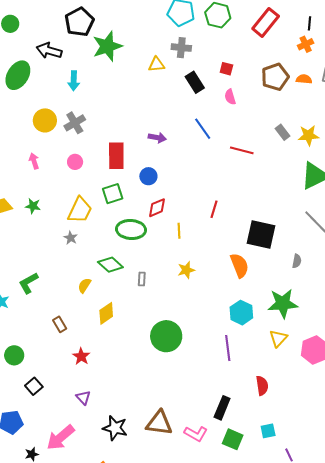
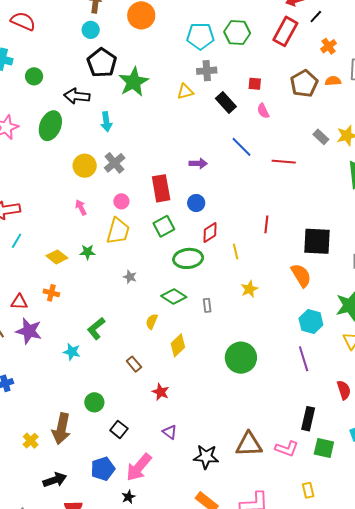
black line: (310, 23) -> (316, 17), moved, turned 48
yellow trapezoid: (80, 210) -> (118, 231), moved
pink arrow: (60, 438) -> (139, 467), moved

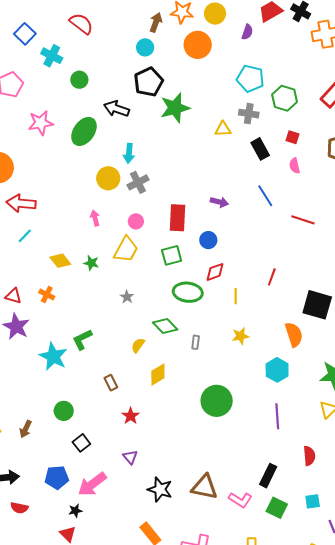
green hexagon: (237, 33) -> (285, 98), moved
cyan arrow: (106, 122) -> (129, 153), moved
cyan hexagon: (311, 322) -> (277, 370), moved
cyan star: (72, 352) -> (53, 357), size x1.6
brown arrow: (61, 429) -> (26, 429), size x0.6

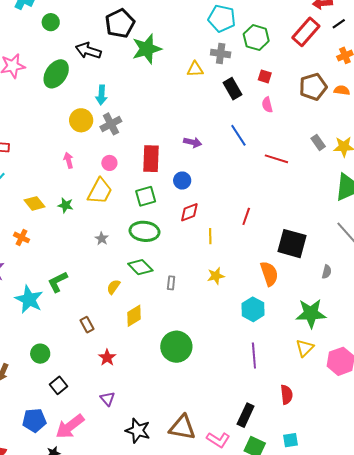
green ellipse: (188, 292) -> (144, 231), moved
green circle: (217, 401) -> (176, 347), moved

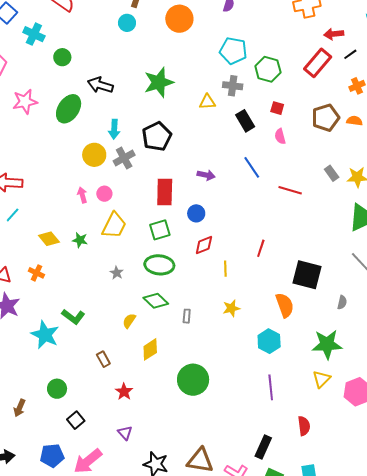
black pentagon: (120, 23) -> (157, 136), moved
pink circle: (109, 163) -> (104, 194), moved
green L-shape: (58, 282) -> (73, 317), turned -115

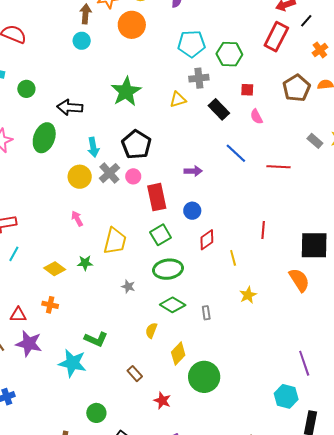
pink circle: (104, 194) -> (133, 176), moved
cyan hexagon: (269, 341) -> (286, 396), moved
green circle: (193, 380) -> (204, 377), moved

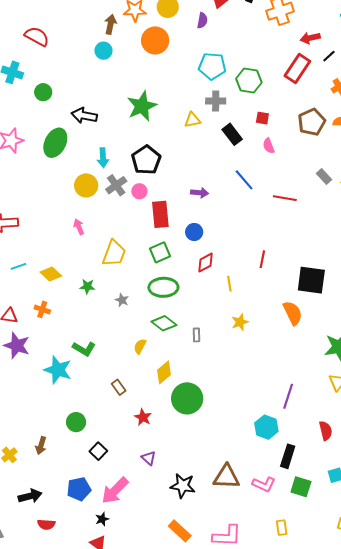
cyan line: (14, 254) -> (18, 266), moved, turned 35
green star: (85, 263) -> (87, 287), moved
purple line: (304, 363) -> (288, 396), turned 30

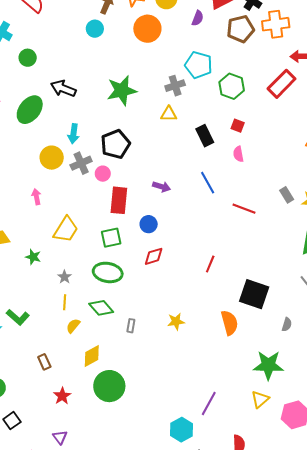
gray cross: (216, 101) -> (175, 86), moved, turned -30
brown pentagon: (312, 122) -> (241, 29), moved
yellow line: (229, 284) -> (65, 302), moved

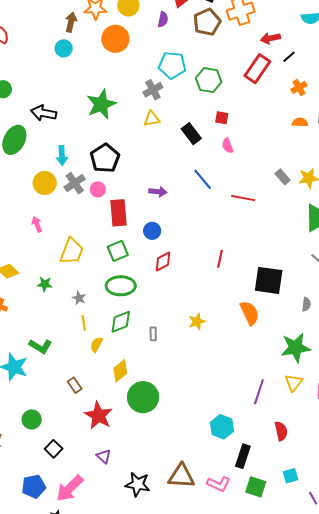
green diamond: (101, 308) -> (121, 322), turned -60
red star: (62, 396) -> (99, 415), size x1.6
purple line: (209, 403) -> (259, 392), moved

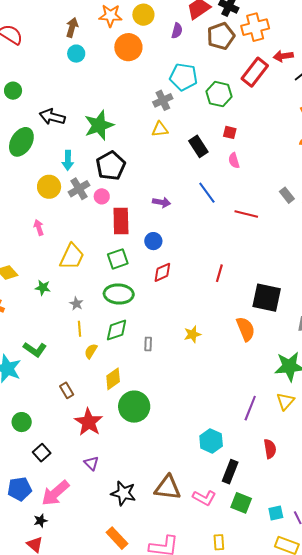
brown arrow: (71, 22) -> (72, 27), moved
red rectangle: (257, 69) -> (255, 72), moved
green star: (101, 104) -> (99, 125), moved
cyan square: (290, 476) -> (276, 513), moved

